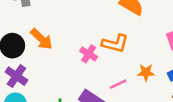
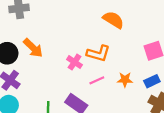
pink line: (118, 84) -> (97, 80), moved

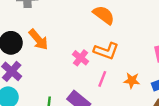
orange semicircle: (113, 20) -> (104, 15), moved
pink line: (97, 80) -> (102, 79), turned -49

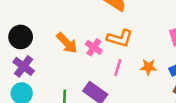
orange arrow: (38, 40) -> (67, 43), moved

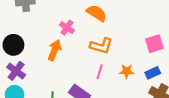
orange arrow: (67, 43) -> (55, 50), turned -114
pink cross: (94, 47) -> (67, 28), moved

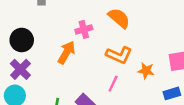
pink cross: (67, 28) -> (84, 29), turned 32
orange star: (127, 71) -> (146, 71), moved

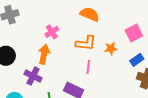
orange semicircle: (119, 18) -> (90, 14), moved
purple cross: (20, 69) -> (33, 76), moved

